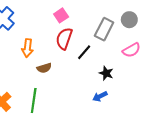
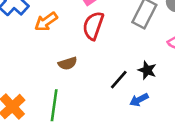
orange arrow: (27, 48) -> (46, 22), moved, turned 48
black line: (84, 52) -> (119, 80), moved

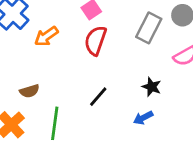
brown semicircle: (68, 63) -> (29, 91), moved
black line: (119, 80) -> (98, 97), moved

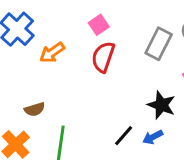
black star: (152, 87) -> (161, 105), size x1.4
black line: (98, 97) -> (124, 136), moved

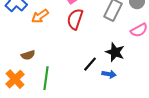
black line: (124, 136) -> (90, 64), moved
blue arrow: (153, 137) -> (109, 74), turned -144

